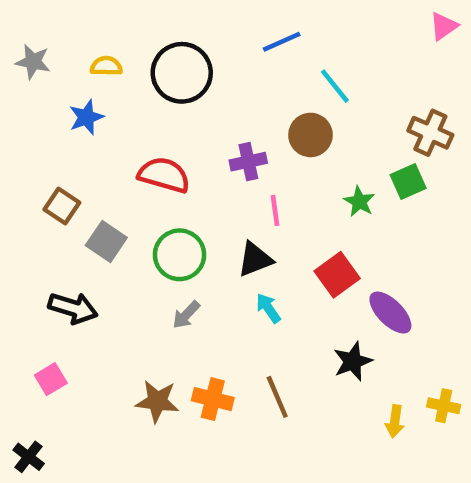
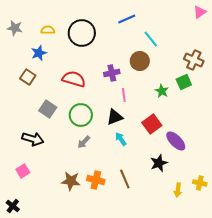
brown square: (62, 206) -> (28, 77), moved

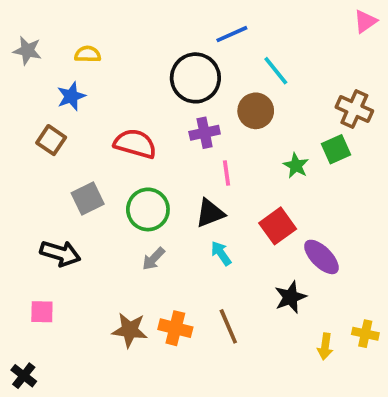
black circle: (82, 33) -> (195, 78), moved
gray square: (48, 109) -> (88, 198), turned 30
pink square: (23, 171) -> (42, 312), turned 32

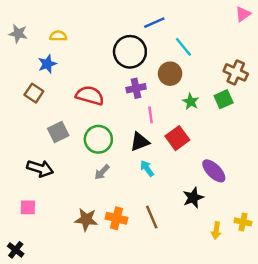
green star: (296, 166) -> (191, 102), moved
red square: (278, 226) -> (177, 138), moved

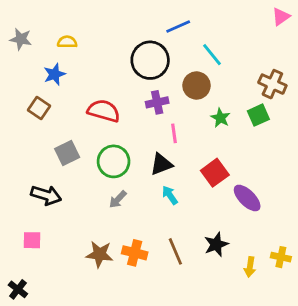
red square: (177, 138) -> (215, 173), moved
black star: (193, 198) -> (216, 244), moved

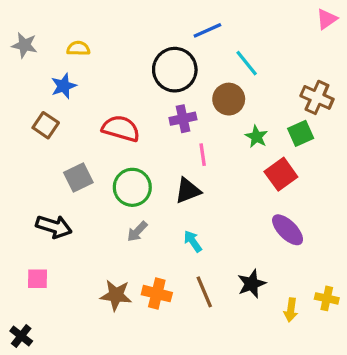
red square: (215, 173) -> (281, 174), moved
cyan arrow: (170, 195) -> (193, 241), moved

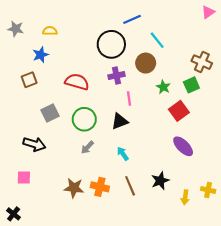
brown square: (46, 125) -> (29, 80), turned 35

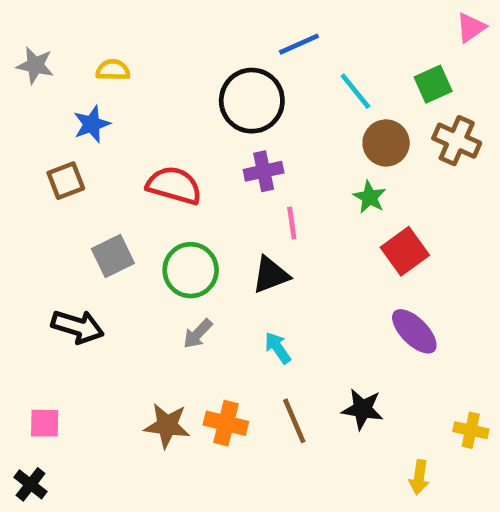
brown circle: (146, 63) -> (386, 143), moved
green square: (191, 85) -> (433, 84), moved
pink square: (24, 177) -> (45, 423), moved
black star: (160, 181) -> (363, 409), turned 30
yellow arrow: (185, 197) -> (419, 477), moved

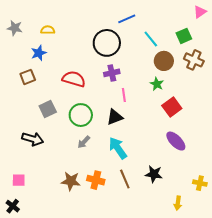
cyan arrow: (278, 348) -> (118, 148), size x1.6

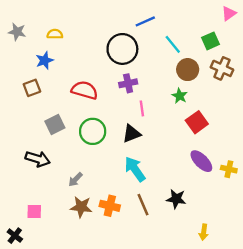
gray arrow: (84, 142) -> (75, 179), moved
pink square: (19, 180) -> (34, 211), moved
yellow cross: (200, 183) -> (229, 169), moved

